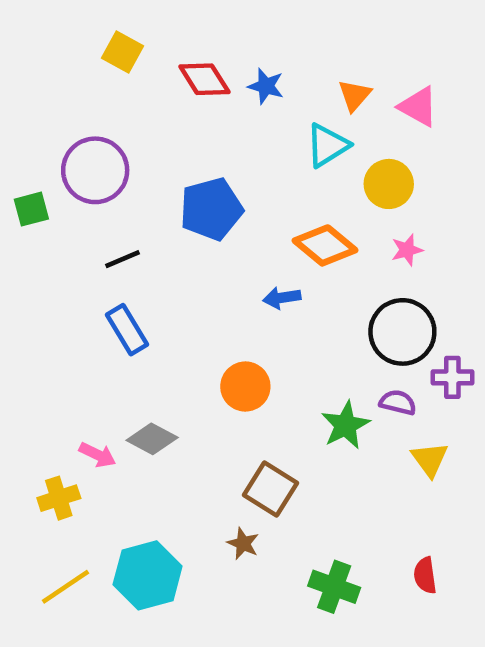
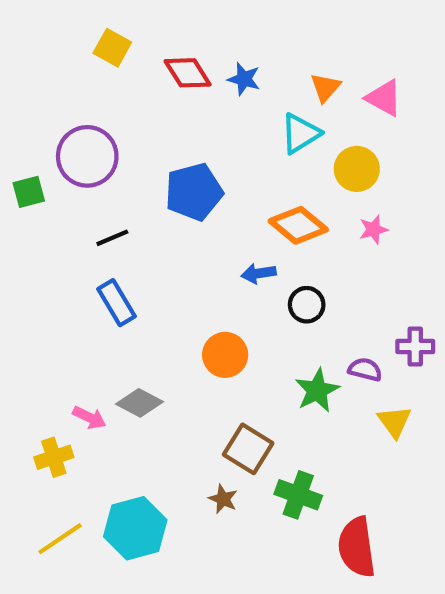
black circle: (402, 332) -> (307, 305), moved, size x0.6
red semicircle: (425, 575) -> (357, 547), moved, size x1.8
green cross: (334, 587) -> (298, 495), moved

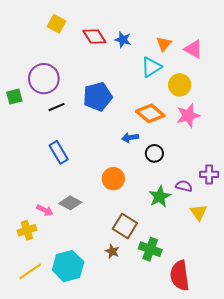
pink star: (373, 229) -> (188, 115), size x1.6
black line: (112, 238) -> (56, 107), moved

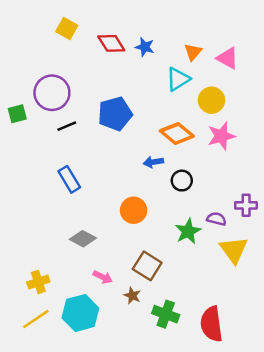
pink arrow: (45, 210) -> (103, 277), moved
yellow triangle: (199, 212) -> (234, 250), size x1.4
yellow cross: (27, 230) -> (38, 282), moved
green cross: (150, 249) -> (166, 314), moved

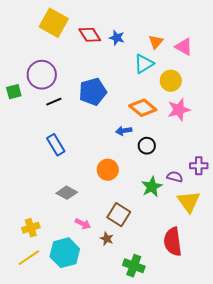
yellow square: (67, 28) -> (54, 23), size x1.6
green cross: (166, 314) -> (134, 266), moved
red semicircle: (211, 324) -> (173, 242), moved

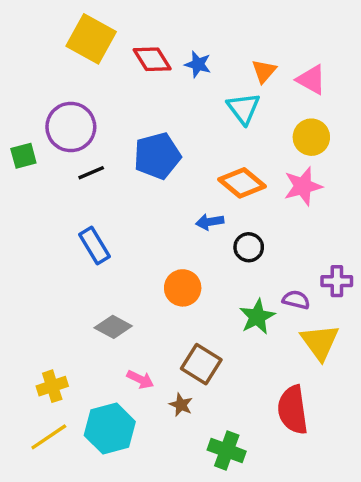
cyan triangle: (144, 64) -> (244, 108), turned -35
yellow circle: (171, 81) -> (311, 137), moved

